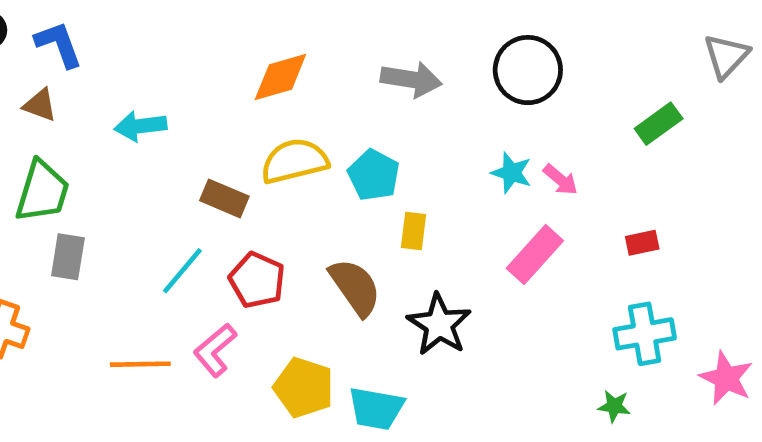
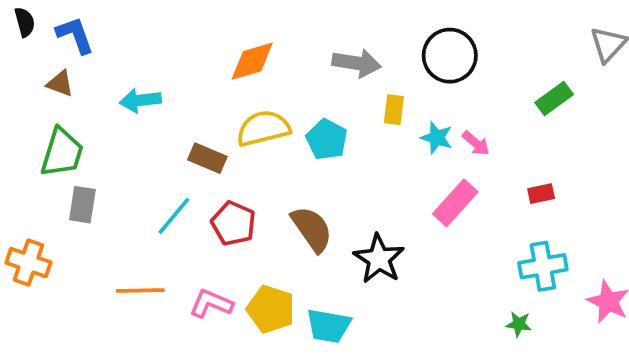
yellow rectangle: (413, 231) -> (394, 110), moved
pink L-shape: (215, 350) -> (211, 304), moved, turned 63

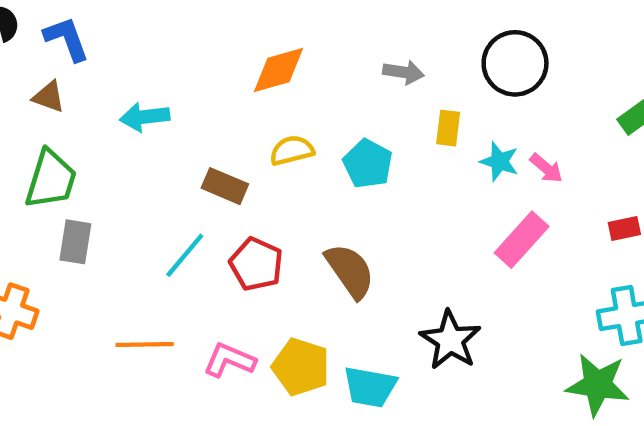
gray arrow: (357, 63) -> (403, 72), size x0.7
yellow semicircle: (263, 128) -> (292, 150), size x0.7
black star: (379, 259) -> (450, 340), moved
green star: (519, 324) -> (598, 385), size x2.0

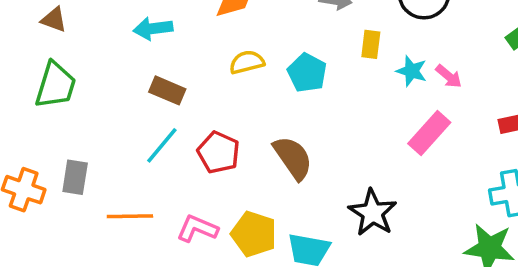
cyan arrow: (145, 117) -> (153, 28), moved
brown rectangle: (225, 186) -> (167, 90), moved
gray rectangle: (75, 242) -> (75, 177), moved

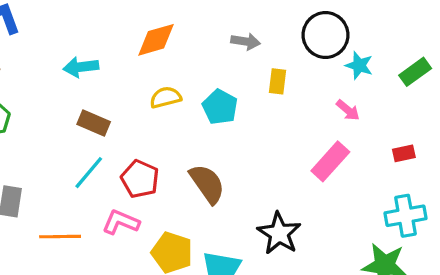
cyan star: (412, 71) -> (359, 65), moved
pink L-shape: (197, 229) -> (121, 222), moved

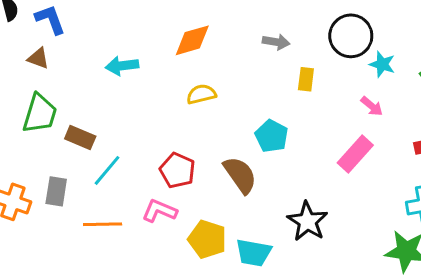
cyan pentagon: (220, 107) -> (272, 136), moved
brown rectangle: (94, 123) -> (80, 138), moved
cyan line: (89, 173) -> (107, 170), moved

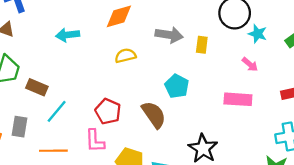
gray arrow: (276, 42) -> (169, 35), moved, size x1.4
pink rectangle: (355, 154) -> (238, 99), turned 52
pink L-shape: (159, 211) -> (95, 141), turned -115

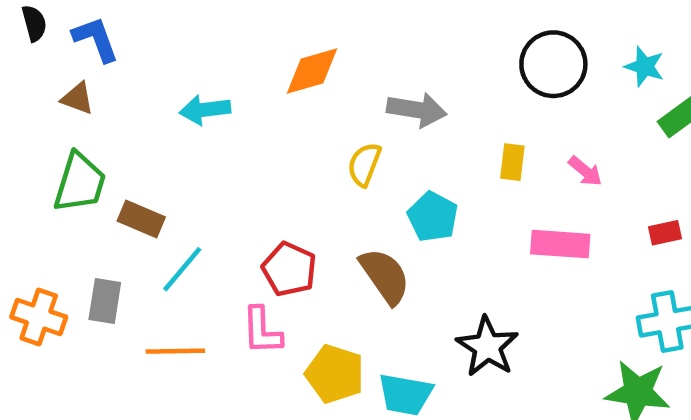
cyan star: (258, 34) -> (644, 66), moved
yellow rectangle: (202, 45) -> (512, 162), moved
yellow semicircle: (125, 56) -> (364, 164), moved, turned -55

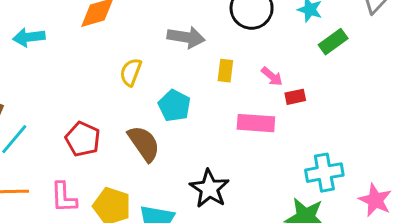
gray arrow: (417, 110) -> (186, 37), moved
red rectangle: (665, 233) -> (295, 97), moved
pink L-shape: (262, 331) -> (64, 197), moved

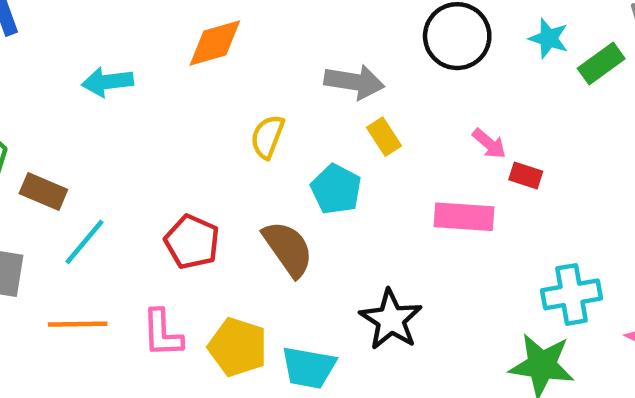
green rectangle: (333, 42) -> (601, 64), moved
yellow rectangle: (225, 71) -> (384, 137), moved, turned -40
red rectangle: (295, 97) -> (526, 176), turned 30

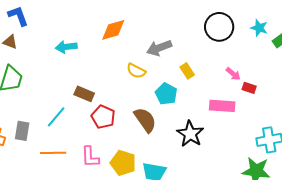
gray arrow: (354, 82) -> (159, 48), moved, turned 150
yellow semicircle: (267, 137) -> (136, 71), turned -84
brown rectangle: (43, 192) -> (84, 94), moved
black star: (391, 320) -> (190, 134), moved

